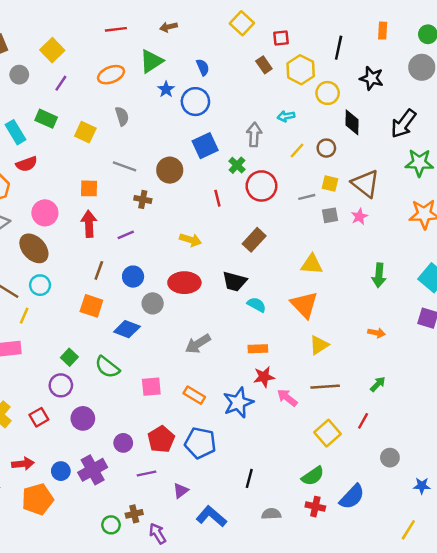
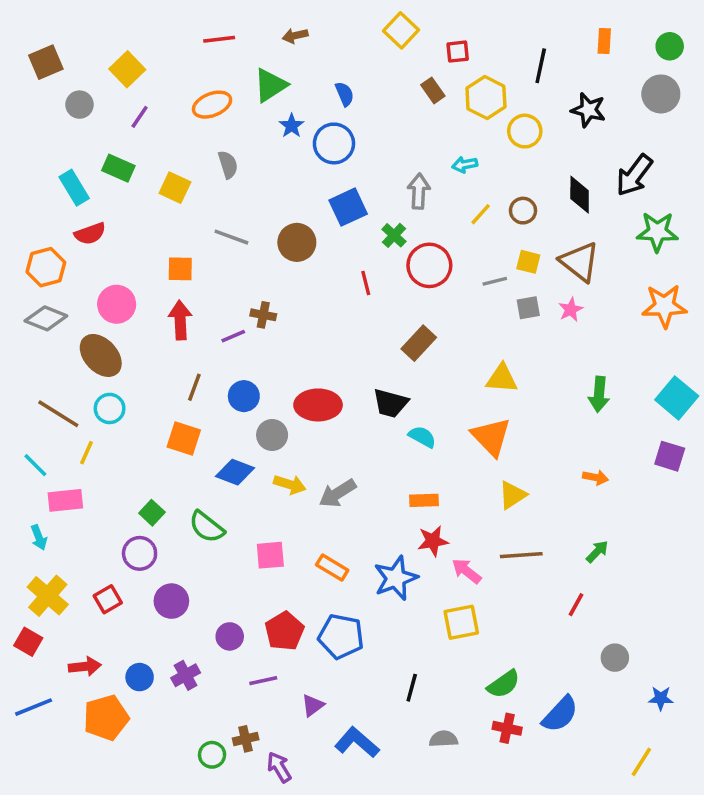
black diamond: (352, 122) -> (580, 195), moved
brown cross: (143, 199) -> (263, 315), moved
yellow arrow: (191, 240) -> (290, 484), moved
yellow square: (328, 433) -> (461, 622), moved, turned 30
purple cross: (93, 470) -> (186, 675), size x0.7

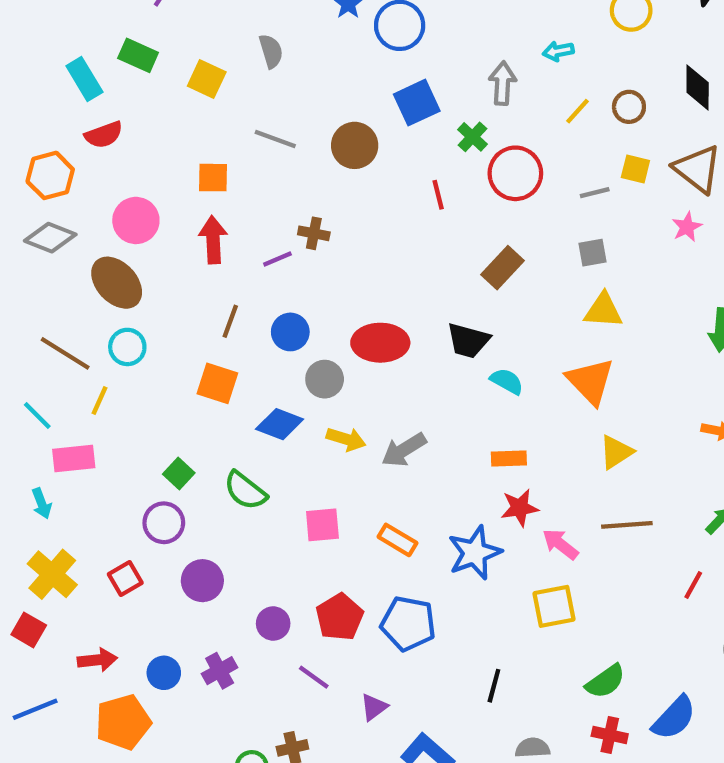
gray square: (528, 308) -> (593, 253), moved
purple line: (263, 681) -> (314, 677), turned 48

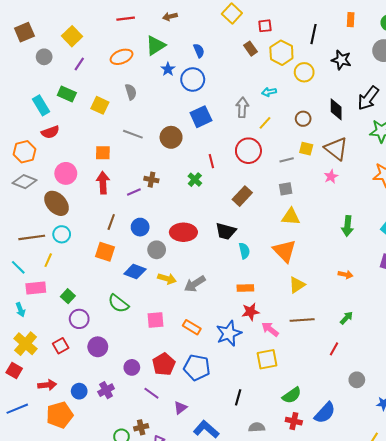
yellow line: (578, 111) -> (265, 123), moved
green cross: (472, 137) -> (195, 180), moved
brown line: (65, 353) -> (32, 237), turned -40
cyan semicircle: (507, 381) -> (244, 251), turned 49
green square: (179, 473) -> (68, 296), moved

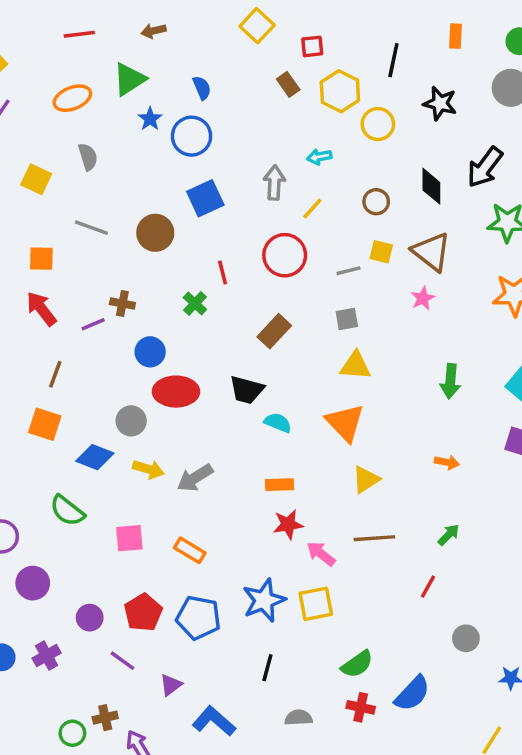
red arrow: (103, 183) -> (41, 309), turned -35
blue circle: (140, 227) -> (150, 352), moved
cyan semicircle: (244, 251) -> (278, 423), turned -56
blue star: (229, 333) -> (264, 600), moved

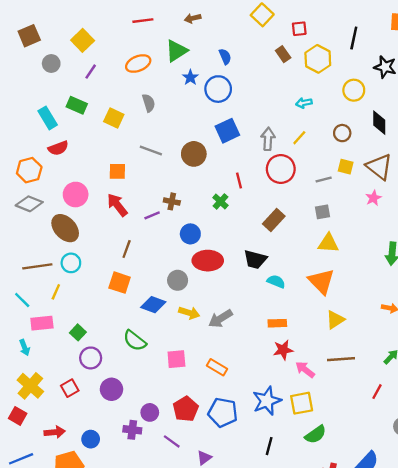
yellow circle: (378, 124) -> (354, 90), moved
gray arrow: (274, 183) -> (268, 139), moved
purple cross: (47, 656) -> (132, 430), moved, turned 36
green semicircle: (357, 664) -> (316, 434), moved

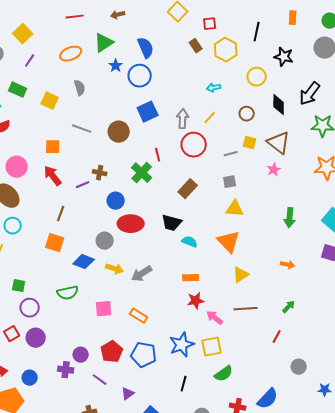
blue semicircle: (225, 57) -> (146, 48), size x1.5
green cross: (220, 201) -> (142, 173), size x1.5
green square: (78, 332) -> (19, 286), turned -32
green semicircle: (135, 341) -> (68, 293), turned -50
purple circle: (111, 389) -> (36, 338), moved

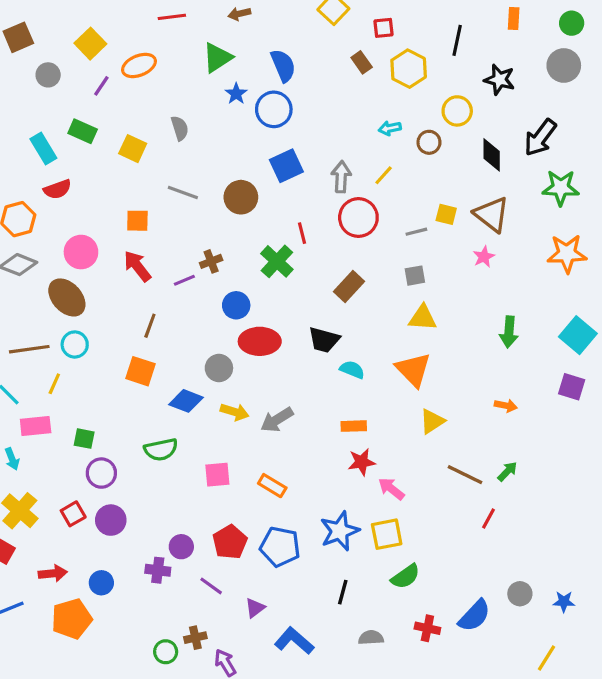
orange ellipse: (71, 54) -> (139, 65), moved
brown circle: (247, 114) -> (429, 142), moved
brown cross: (100, 173) -> (211, 261), turned -32
brown line: (246, 309) -> (465, 475), moved, turned 30
gray circle: (299, 367) -> (520, 594), moved

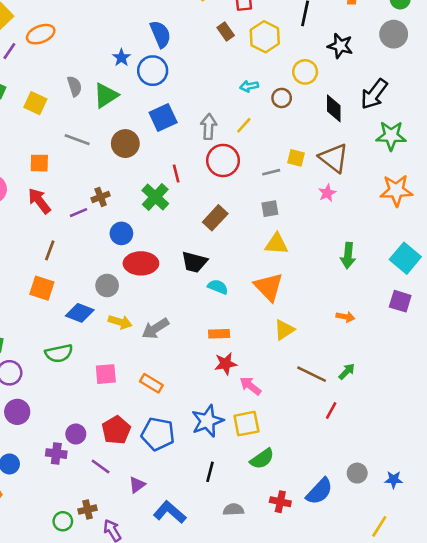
green triangle: (217, 58) -> (106, 95), moved

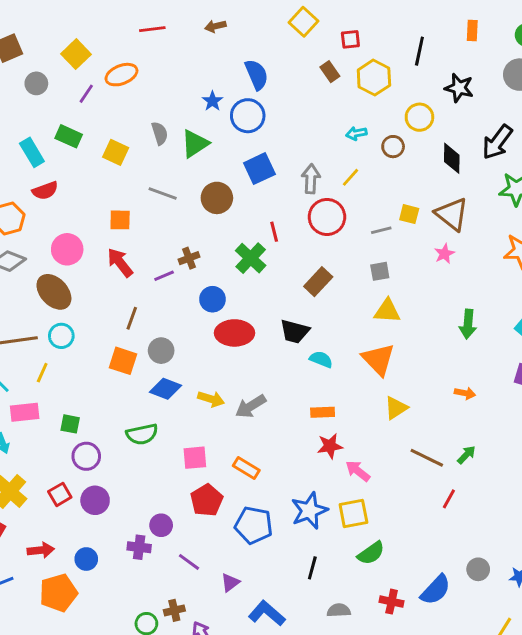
gray circle: (107, 286) -> (161, 351), moved
red pentagon: (116, 430) -> (207, 500), moved

